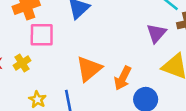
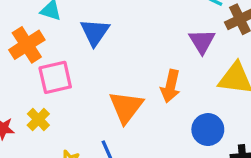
orange arrow: (123, 78) -> (171, 86), moved

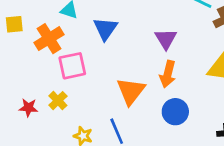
purple triangle: (202, 41) -> (166, 39), moved
blue circle: (208, 130) -> (175, 112), moved

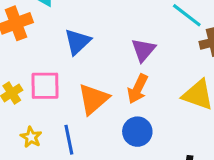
blue triangle: (105, 29) -> (77, 42), moved
pink square: (72, 66) -> (45, 86), moved

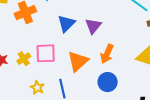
purple triangle: (143, 50) -> (93, 26), moved

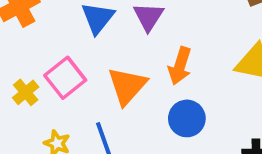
pink square: (46, 53) -> (65, 78), turned -30

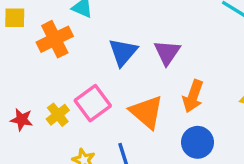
orange triangle: (127, 86) -> (146, 112), turned -33

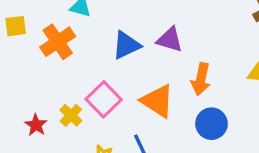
blue triangle: (123, 52) -> (126, 45), turned 32
purple triangle: (167, 52) -> (170, 40), turned -40
red star: (22, 120) -> (36, 125), turned 30

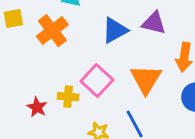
orange triangle: (157, 101) -> (146, 79), turned 32
yellow cross: (71, 115) -> (68, 97), turned -36

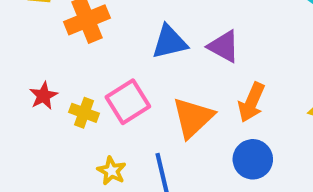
red star: (37, 107) -> (43, 96), moved

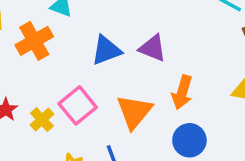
yellow cross: (84, 113) -> (42, 120), turned 35

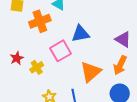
purple triangle: (153, 48) -> (123, 39), moved
pink square: (78, 105) -> (61, 51), moved

